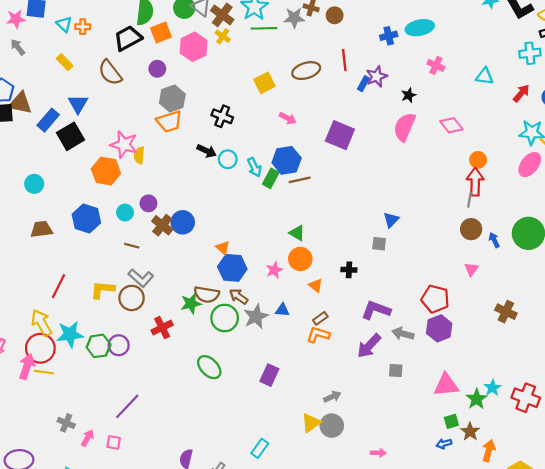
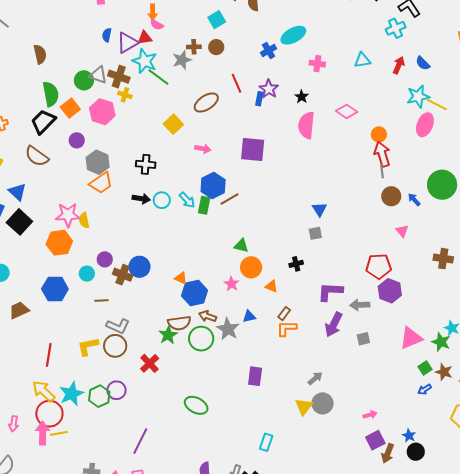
green line: (264, 28) -> (158, 77), turned 55
green ellipse: (209, 367) -> (196, 405), moved

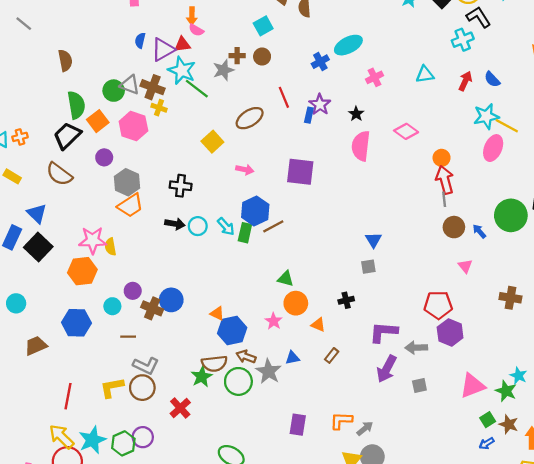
pink cross: (317, 64) -> (375, 77), turned -35
orange L-shape: (287, 328) -> (341, 421), moved

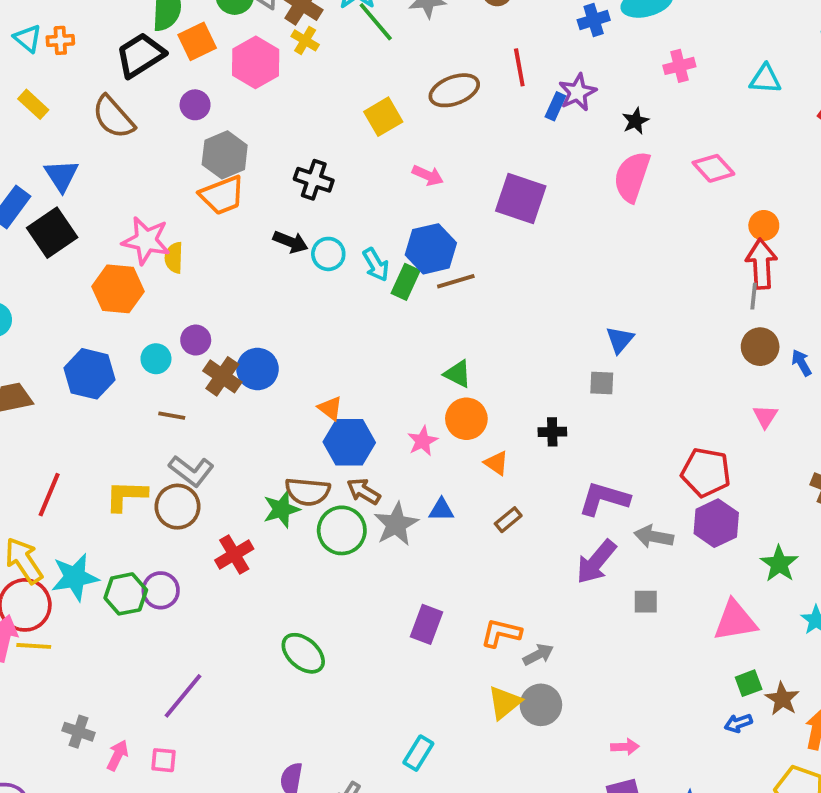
green star: (506, 391) -> (779, 564), moved

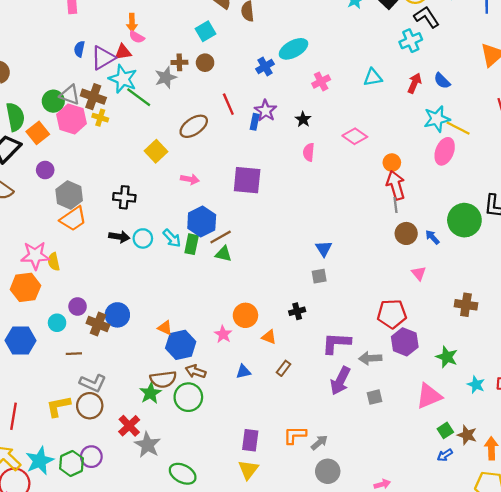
pink hexagon: (256, 62) -> (71, 119), moved
pink semicircle: (632, 177) -> (309, 152), size x0.6
green triangle: (458, 374) -> (223, 254), moved
gray star: (396, 524) -> (147, 445), moved
yellow triangle: (504, 703) -> (248, 470), moved

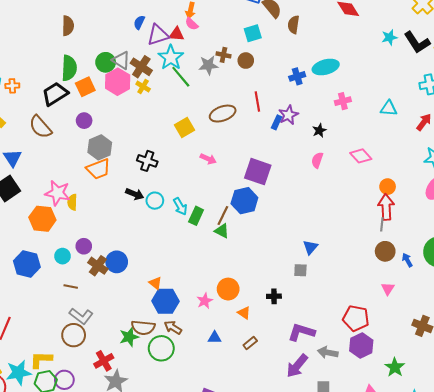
blue hexagon: (202, 222) -> (244, 201), moved
brown line: (221, 237) -> (223, 216), turned -48
yellow L-shape: (58, 406) -> (41, 360), moved

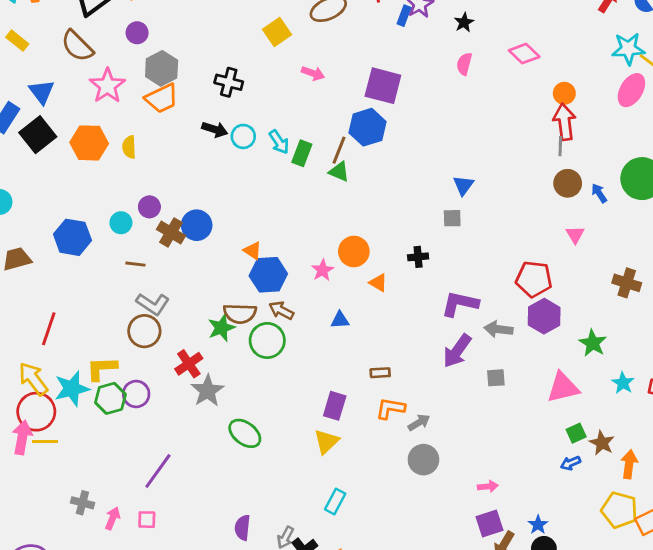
pink star: (58, 193) -> (107, 86), moved, turned 30
orange hexagon: (42, 219) -> (89, 143), moved
brown rectangle: (250, 343) -> (380, 373), moved, turned 40

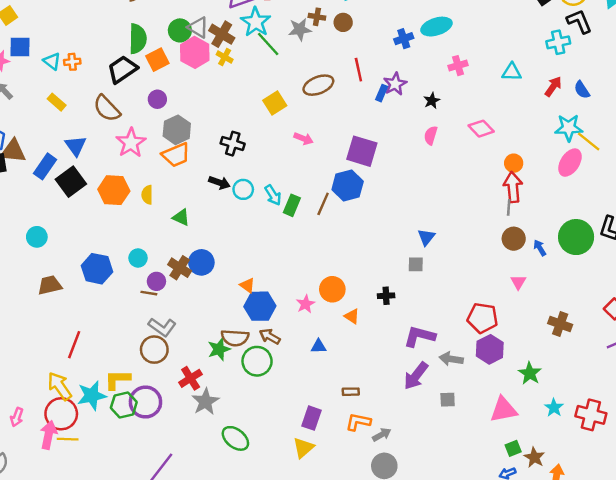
green triangle: (339, 172) -> (181, 217), moved
purple circle: (149, 207) -> (156, 281), moved
purple circle: (136, 394) -> (145, 402), size x1.4

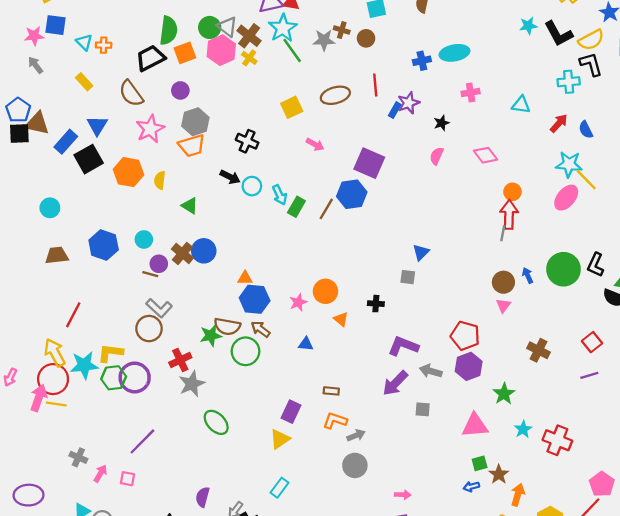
brown circle: (514, 239) -> (503, 282), moved
orange triangle: (247, 285) -> (245, 278), turned -42

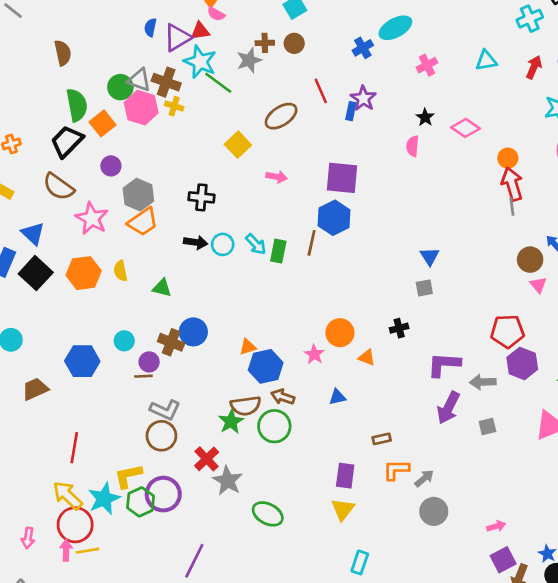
black star: (442, 123) -> (425, 117), moved
pink arrow: (39, 398) -> (66, 550), size x0.7

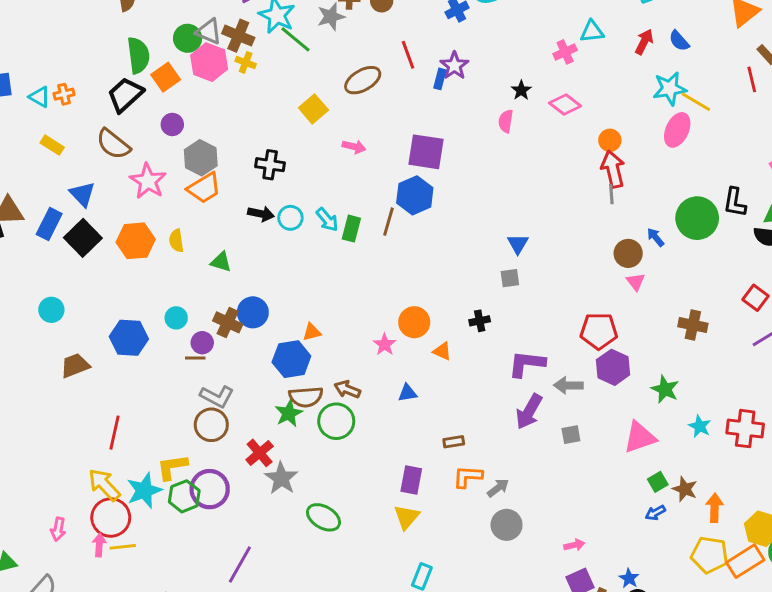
pink cross: (427, 65) -> (565, 52), moved
blue hexagon: (266, 366) -> (291, 359), moved

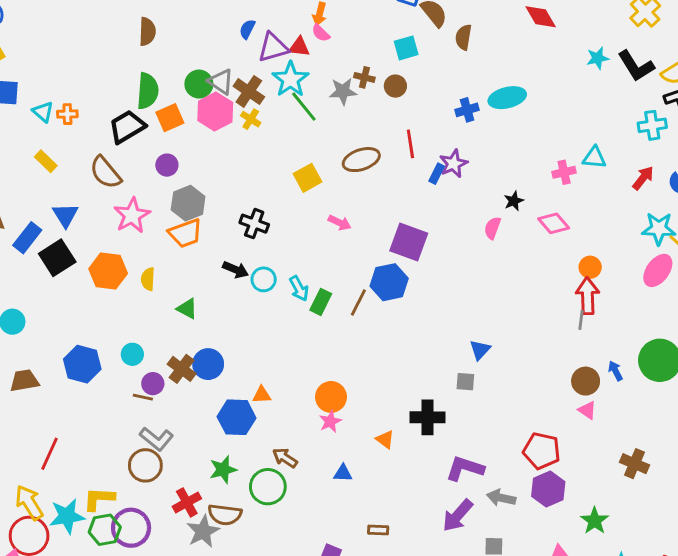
pink triangle: (636, 282) -> (587, 410), turned -30
black cross: (480, 321) -> (427, 417), size x1.6
orange circle: (414, 322) -> (331, 397), moved
brown semicircle: (306, 397) -> (225, 515), moved

